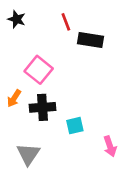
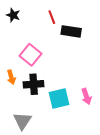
orange arrow: (14, 98) -> (11, 77), turned -48
cyan square: (75, 126) -> (59, 99), size x1.5
pink arrow: (110, 146) -> (86, 96), moved

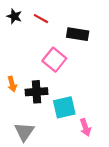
red line: (52, 17) -> (41, 19), moved, turned -40
pink square: (30, 55) -> (54, 60), moved
pink arrow: (86, 96) -> (85, 127), moved

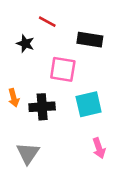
black star: (14, 16) -> (25, 44), moved
pink square: (54, 60) -> (63, 69), turned -30
cyan square: (64, 107) -> (89, 104), moved

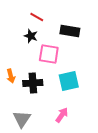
black star: (25, 44) -> (31, 36), moved
pink arrow: (99, 148) -> (62, 115), moved, turned -126

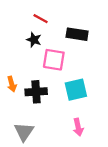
pink arrow: (62, 115) -> (78, 127), moved, turned 133

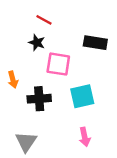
black rectangle: (77, 34) -> (95, 43), moved
orange arrow: (12, 84) -> (13, 80), moved

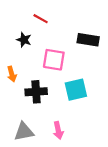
black star: (37, 43) -> (24, 40), moved
pink arrow: (85, 137) -> (58, 130), moved
gray triangle: (26, 142) -> (24, 132), turned 45

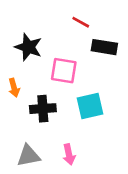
red line: (41, 19) -> (81, 22), moved
black star: (24, 40) -> (28, 47), size x1.5

